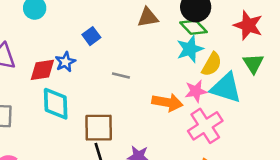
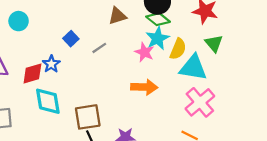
gray line: (121, 76) -> (99, 48), moved, turned -40
pink star: (196, 91) -> (144, 52), moved, turned -30
pink cross: (205, 126) -> (200, 102), moved

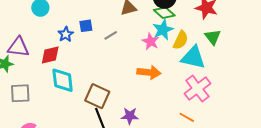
blue square: (71, 39) -> (86, 26), turned 32
blue star: (51, 64) -> (66, 34), moved
brown square: (88, 117) -> (97, 96), turned 30

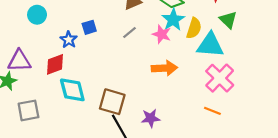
gray line: (111, 35) -> (129, 32), moved

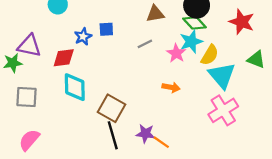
green triangle: (228, 20) -> (256, 59), moved, turned -36
cyan triangle: (210, 45) -> (222, 75), turned 32
orange arrow: (164, 68) -> (171, 87), size x0.7
orange line: (212, 111) -> (161, 142), moved

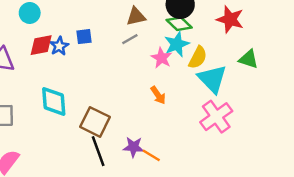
gray line: (145, 44) -> (130, 39), moved
red diamond: (64, 58) -> (41, 45), moved
orange arrow: (171, 87) -> (158, 95), turned 48

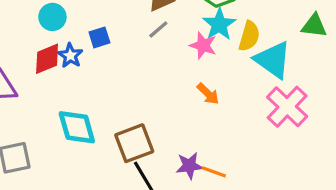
cyan circle: (30, 13) -> (52, 17), moved
brown square: (95, 122) -> (134, 143), turned -36

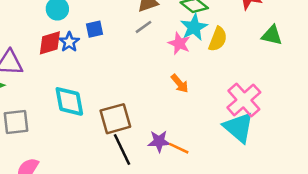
cyan triangle: (273, 60) -> (239, 127), moved

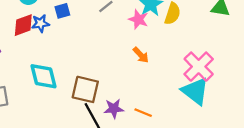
blue star: (69, 42) -> (41, 23), turned 30
brown square: (115, 119) -> (85, 89), turned 32
purple star: (159, 141) -> (114, 109), moved

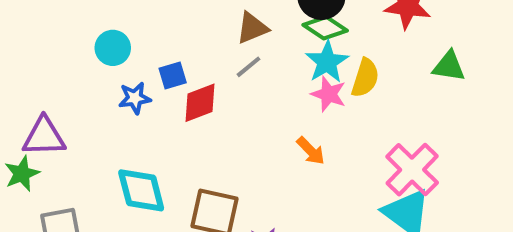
pink star: (138, 19) -> (329, 94), moved
red diamond: (23, 25) -> (200, 103), moved

